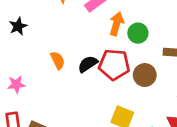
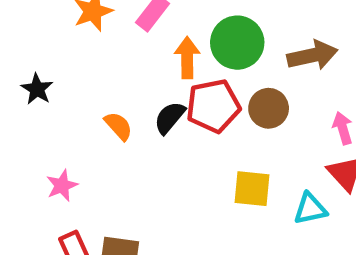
orange arrow: (117, 24) -> (187, 58), moved
green circle: (138, 33) -> (237, 43), size x1.5

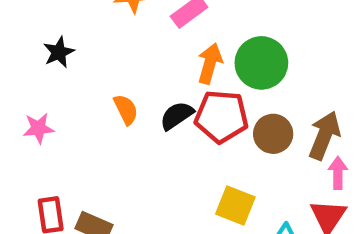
brown arrow: (312, 55) -> (324, 135), moved, turned -72
pink star: (62, 186) -> (38, 128), moved

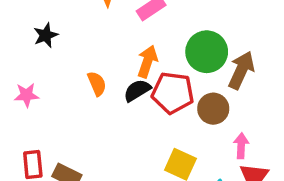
orange arrow: (210, 64) -> (147, 61), moved
brown arrow: (324, 135) -> (241, 70), moved
pink arrow: (338, 173) -> (241, 146), moved

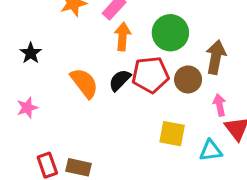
orange arrow: (147, 61) -> (123, 37), moved
brown arrow: (241, 70) -> (216, 57), moved
orange semicircle: (97, 84) -> (84, 83), size x1.5

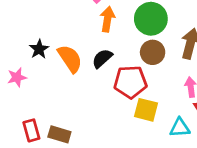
black star: (31, 53) -> (39, 49), moved
red pentagon: (150, 75) -> (130, 82), moved
brown circle: (188, 79) -> (153, 52), moved

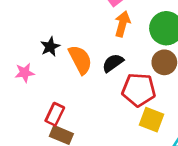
red rectangle: (31, 130) -> (55, 114), moved, turned 35

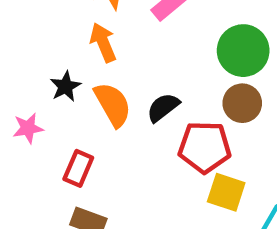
orange arrow: (122, 24) -> (103, 42), moved, turned -35
red rectangle: (55, 114) -> (78, 168), moved

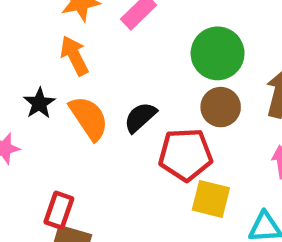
red rectangle: (78, 168) -> (59, 210), moved

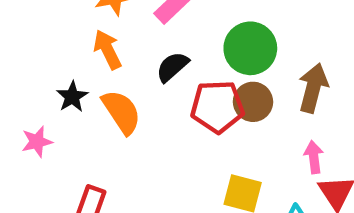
black semicircle: (140, 117) -> (172, 67), moved
red pentagon: (186, 155) -> (217, 107), moved

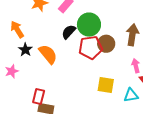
green circle: (250, 48) -> (89, 25), moved
orange arrow: (108, 50) -> (17, 29), moved

